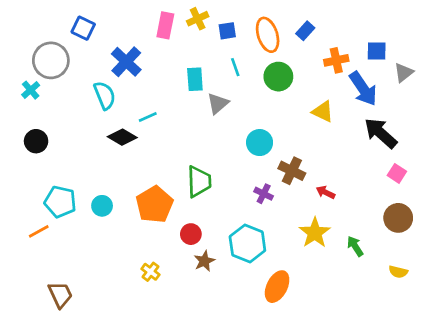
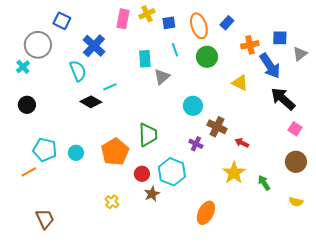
cyan hexagon: (247, 243) -> (172, 172), moved

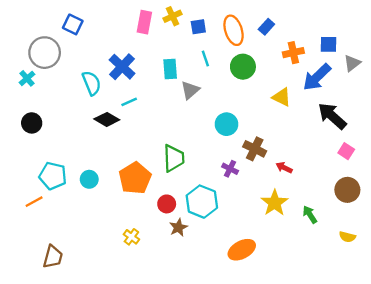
blue cross: (94, 46) -> (122, 67), moved
blue arrow: (270, 66) -> (317, 77), turned 80
orange ellipse: (206, 213) -> (242, 250), turned 35
brown trapezoid: (45, 219) -> (53, 257), turned 40

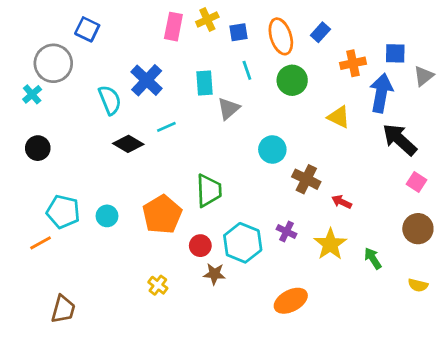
blue arrow: (317, 77) -> (381, 93), turned 144
cyan line: (129, 102) -> (166, 127), moved
purple cross: (230, 169) -> (287, 231), moved
brown star: (178, 227) -> (214, 274), turned 30

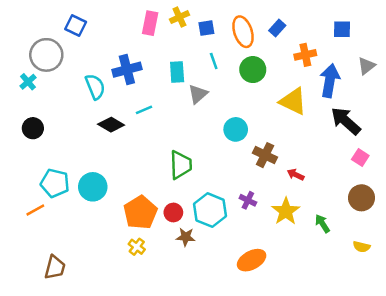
blue square: (395, 53) -> (342, 29), moved
blue cross: (147, 80) -> (127, 70), turned 32
yellow triangle: (339, 117) -> (293, 101), size x1.4
orange pentagon: (162, 215) -> (140, 212), moved
cyan circle: (107, 216) -> (93, 187), size x1.5

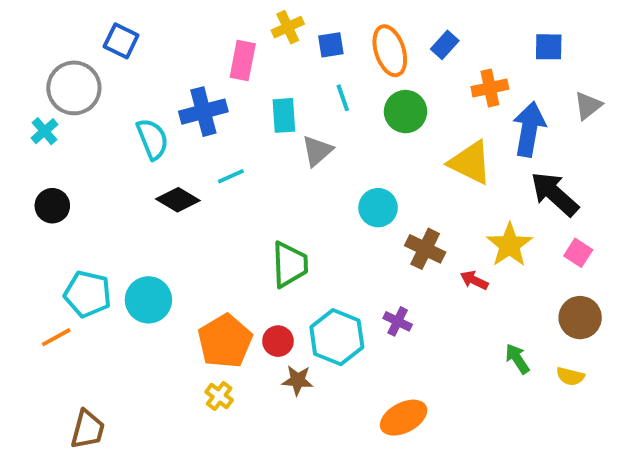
pink rectangle: (150, 23) -> (243, 61), moved
yellow star: (286, 211) -> (509, 245), moved
yellow semicircle: (362, 247) -> (570, 376), moved

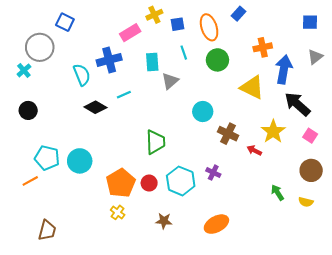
blue rectangle: (445, 45) -> (239, 14), moved
blue square: (549, 47) -> (310, 22), moved
pink rectangle: (243, 61) -> (130, 33), turned 48
brown star: (298, 380) -> (164, 221), moved

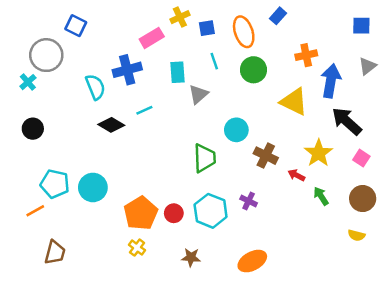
green trapezoid: (155, 142) -> (204, 158), moved
green arrow: (277, 192) -> (321, 196), moved
brown trapezoid: (47, 230) -> (55, 252), moved

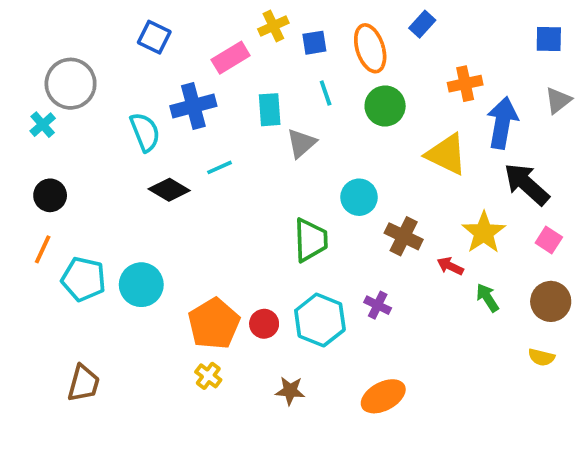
blue square: (76, 26) -> (154, 37), moved
orange line: (35, 211) -> (43, 249), moved, turned -36

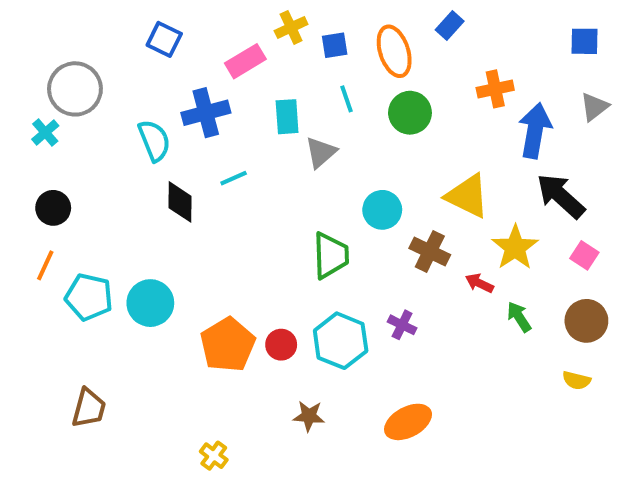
yellow triangle: (446, 154) -> (467, 196), moved
black diamond: (169, 190) -> (180, 202), turned 60
yellow cross: (208, 376) -> (214, 456), moved

